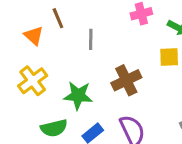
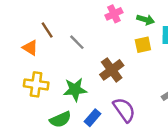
gray line: (91, 39) -> (77, 42), turned -35
yellow cross: (33, 81) -> (36, 84), turned -35

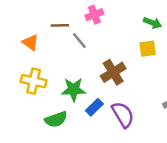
pink cross: (114, 14) -> (94, 15), moved
brown line: (47, 30) -> (60, 25), moved, turned -63
blue rectangle: (93, 118) -> (94, 107), moved

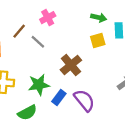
brown line: (60, 25) -> (19, 31), turned -40

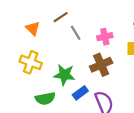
pink cross: (48, 18) -> (105, 37), moved

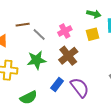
brown line: (61, 17) -> (23, 25), turned 40
green star: (64, 75) -> (37, 60), moved

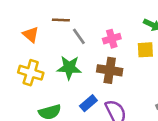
brown cross: (68, 56) -> (110, 70), turned 36

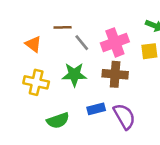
pink cross: (112, 39) -> (115, 42), size x1.5
blue rectangle: (88, 103) -> (96, 109), turned 30

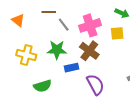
orange triangle: (33, 44) -> (18, 20), moved
brown cross: (115, 74) -> (89, 51), turned 30
blue rectangle: (96, 109) -> (72, 68), moved

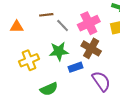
orange triangle: (18, 20) -> (17, 27), turned -32
yellow cross: (26, 55) -> (29, 60), turned -30

